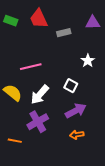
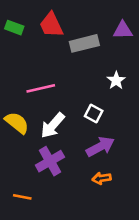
gray rectangle: (64, 33) -> (84, 43), size x1.5
orange line: (15, 141) -> (22, 197), moved

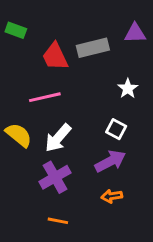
red trapezoid: (51, 25) -> (55, 56), moved
white square: (94, 114) -> (116, 129), moved
orange line: (22, 197) -> (58, 221), moved

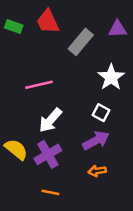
gray rectangle: (93, 48) -> (81, 42), turned -36
red trapezoid: (55, 56) -> (48, 22), moved
white star: (128, 88) -> (111, 77), size x1.5
yellow semicircle: (19, 135) -> (16, 149), moved

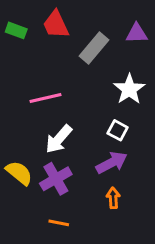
orange arrow: (97, 171) -> (113, 198), turned 96

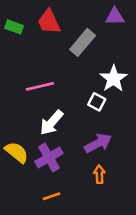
purple triangle: (137, 33) -> (115, 17), moved
white square: (118, 130) -> (97, 102), moved
orange line: (59, 223) -> (52, 196), turned -30

